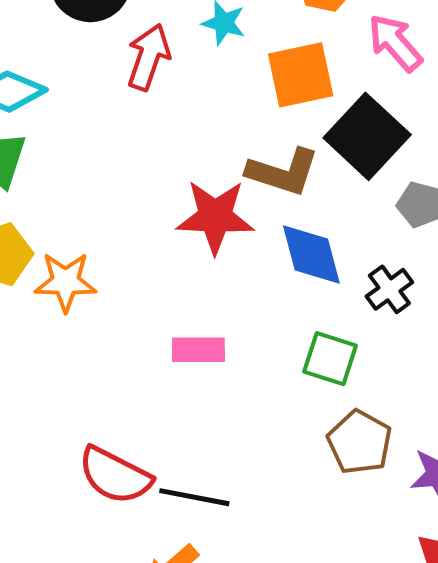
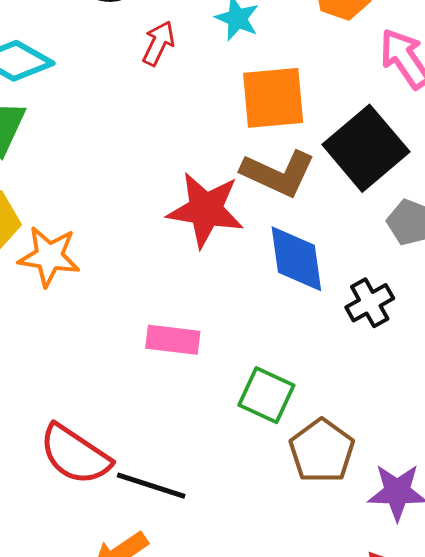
red arrow: (148, 57) -> (158, 43), size x0.7
orange square: (301, 75) -> (273, 98), moved
green square: (330, 359) -> (266, 395), moved

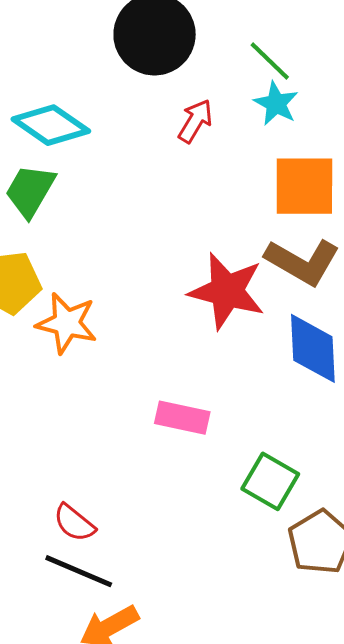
red semicircle: (75, 455) -> (74, 523), size x0.6
black line: (151, 486) -> (79, 571), moved

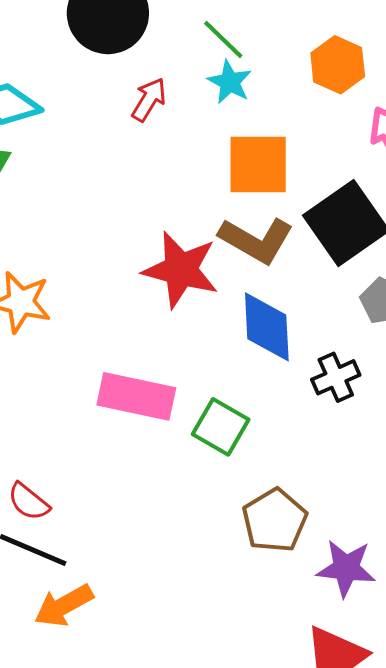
pink rectangle: (182, 418) -> (136, 396), size x1.4
green square: (270, 481) -> (221, 427), moved

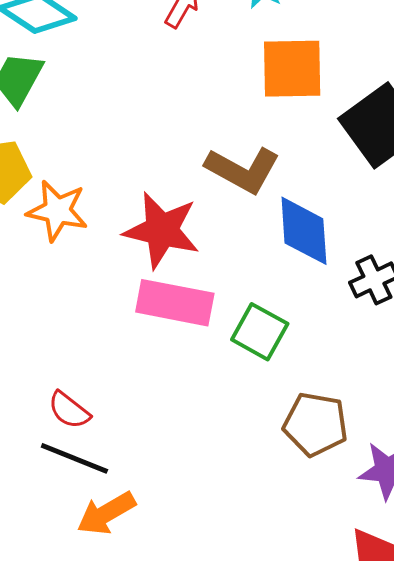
brown L-shape: (256, 240) -> (243, 170), moved
red star: (181, 270) -> (162, 230), moved
brown pentagon: (275, 520) -> (315, 424), turned -30

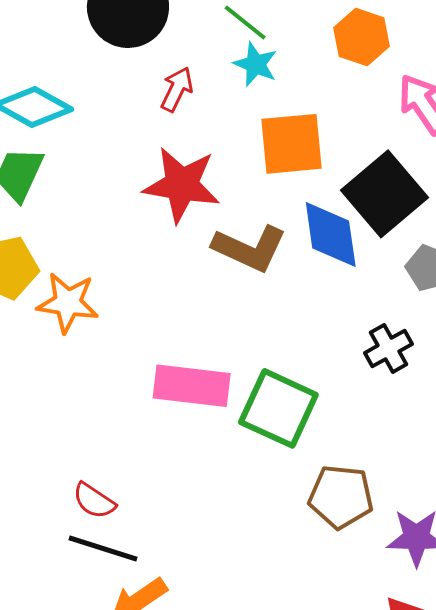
red star: (162, 230) -> (182, 185), moved
blue diamond: (304, 231) -> (331, 234), moved
green square: (260, 332) -> (278, 408), size x1.4

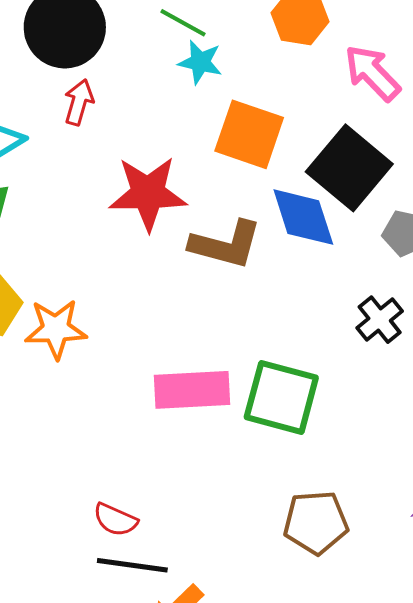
red arrow: (177, 89) -> (79, 102), moved
orange square: (291, 144) -> (249, 134), turned 34
brown pentagon: (341, 497) -> (316, 522), moved

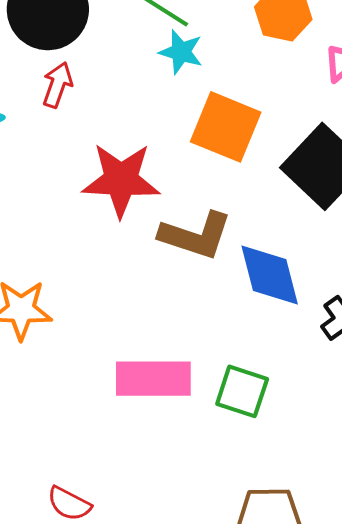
blue diamond: (303, 217) -> (270, 275), moved
green square: (281, 397) -> (242, 391), size x0.7

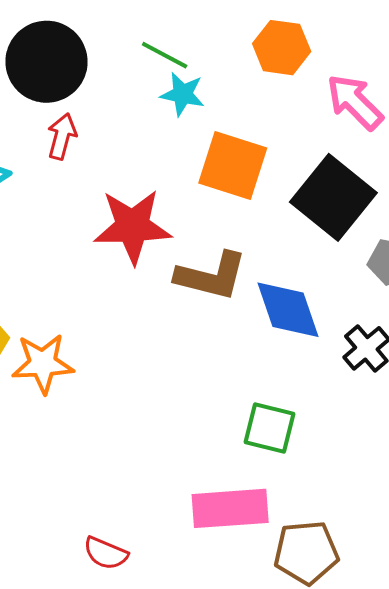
pink rectangle: (153, 379) -> (230, 508), moved

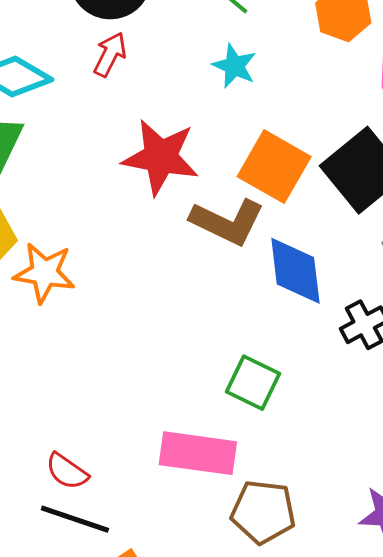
cyan star: (183, 94) -> (234, 66), moved
orange square: (233, 166) -> (274, 167), moved

